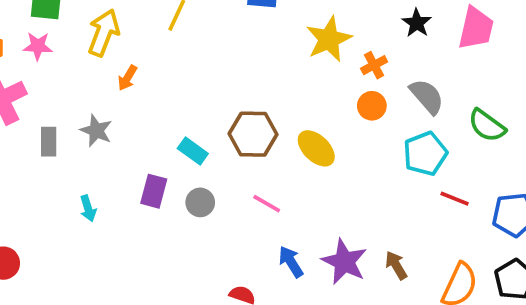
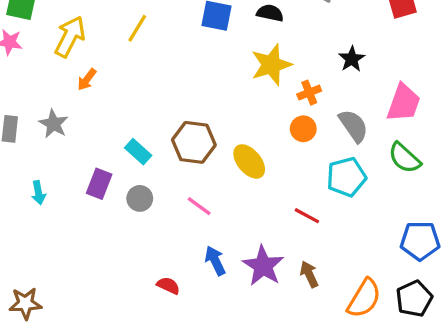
pink trapezoid: (476, 28) -> (404, 103), moved
red line: (455, 199) -> (307, 216), moved

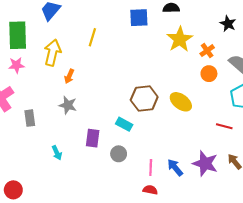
gray star: (54, 124) -> (68, 105), moved
cyan rectangle: (138, 152) -> (124, 124), moved
gray circle: (140, 198) -> (119, 154), moved
pink line: (199, 206) -> (151, 167), moved, turned 70

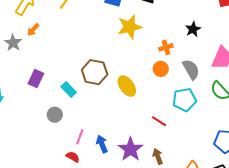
yellow star: (180, 39) -> (130, 27), moved
gray star: (68, 105) -> (13, 43), moved
purple rectangle: (93, 138) -> (36, 79), moved

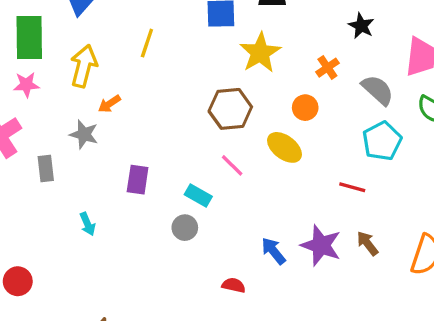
orange arrow: (33, 30) -> (109, 104), turned 32
orange circle: (161, 69) -> (305, 108), moved
brown hexagon: (95, 72) -> (230, 109), moved
cyan rectangle: (69, 90) -> (198, 196), moved
pink line: (80, 137) -> (232, 165), moved, turned -49

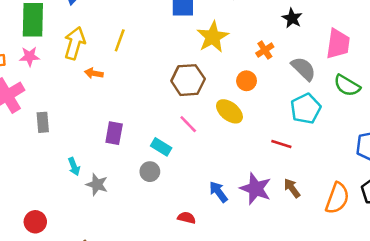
yellow line: (147, 43) -> (120, 40), moved
orange arrow: (109, 104) -> (94, 73), turned 42
gray star: (84, 134) -> (97, 184), moved
red circle: (18, 281) -> (35, 222), moved

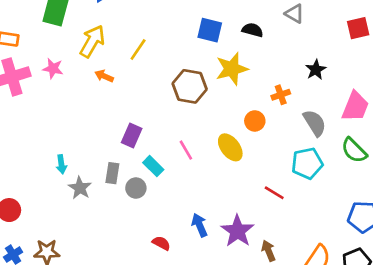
pink star: (30, 56) -> (53, 69), moved
brown hexagon: (188, 80) -> (190, 86), moved
gray rectangle: (43, 122) -> (112, 173), moved
purple rectangle: (114, 133) -> (132, 135), moved
brown arrow: (292, 188) -> (268, 251), moved

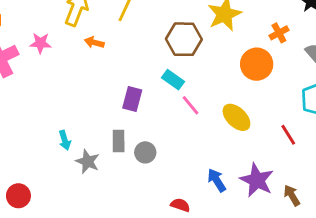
orange circle: (255, 121) -> (257, 64), size x1.5
yellow ellipse: (230, 147) -> (236, 117), moved
cyan rectangle: (153, 166) -> (173, 80), moved
red line: (274, 193) -> (288, 135), turned 36

